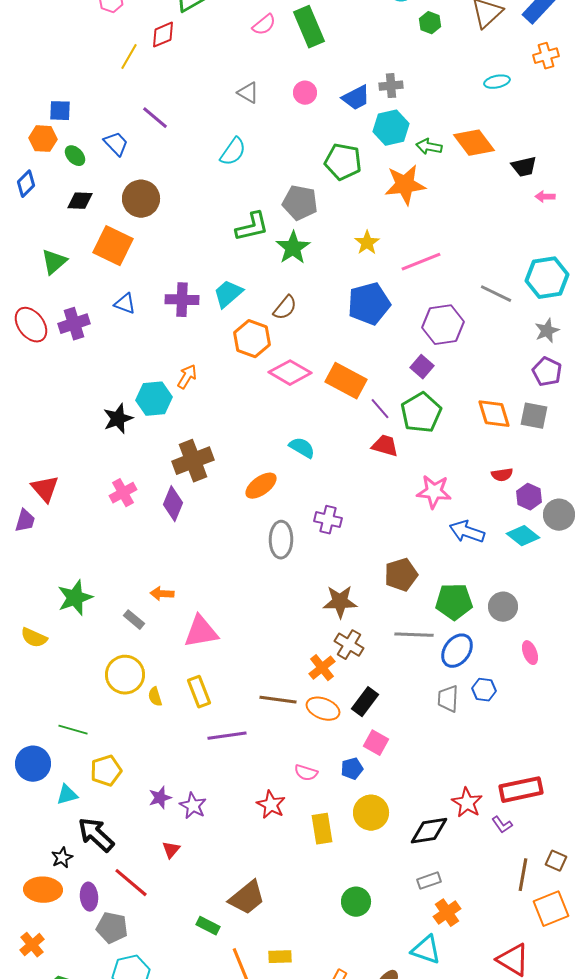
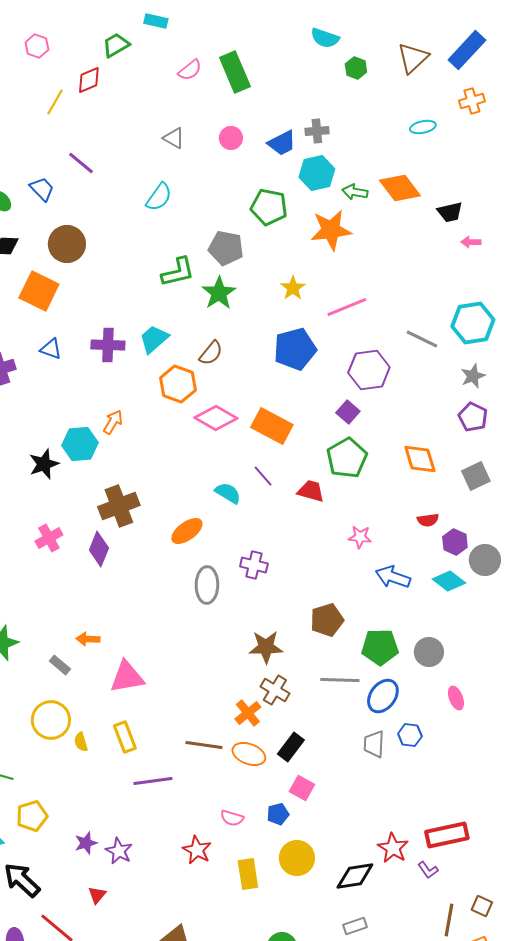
purple line: (380, 409) -> (263, 476), moved
gray square: (534, 416) -> (476, 476), moved, turned -36
pink star: (434, 492) -> (360, 537), size x0.7

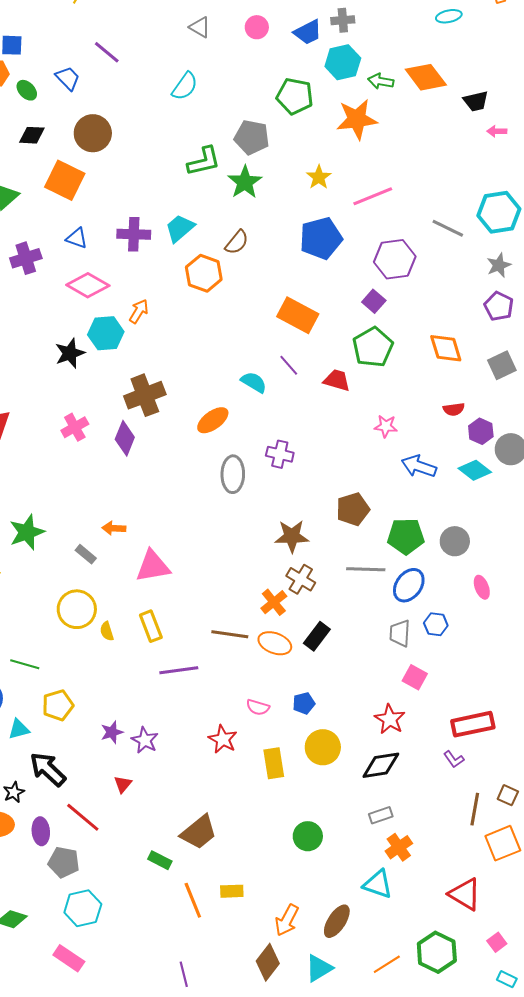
pink diamond: (216, 418) -> (88, 285), moved
pink square: (302, 788) -> (415, 677), moved
red star: (393, 848) -> (390, 719), moved

